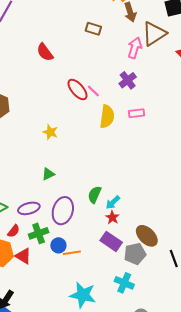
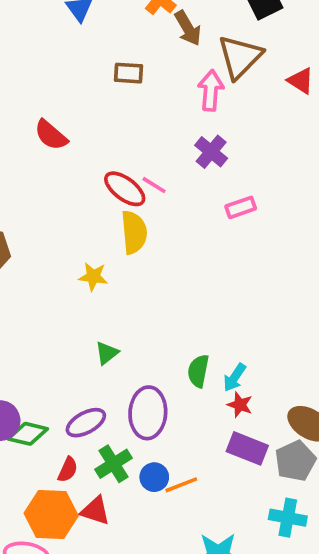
yellow semicircle: (107, 116) -> (134, 232), moved

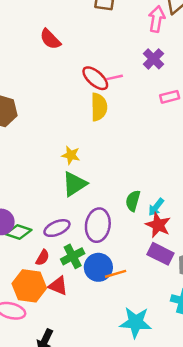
pink line: (154, 185) -> (115, 77), turned -49
yellow star: (93, 277) -> (71, 155), moved
green triangle: (107, 353) -> (74, 184), size x1.6
red star: (240, 405) -> (158, 225), size x1.5
blue circle: (154, 477) -> (98, 267), size x1.5

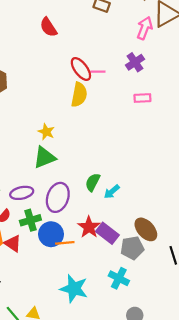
red star: (158, 225) -> (89, 227), moved

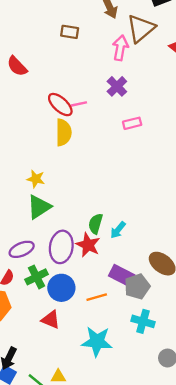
red star: (89, 227) -> (88, 245), moved
red triangle: (13, 243) -> (51, 320), moved
orange line: (65, 243) -> (97, 297), moved
gray pentagon: (132, 248) -> (137, 287), moved

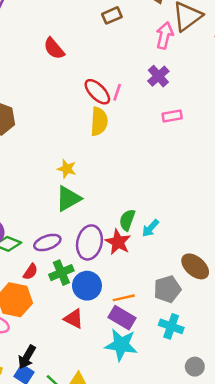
brown rectangle: (70, 32) -> (112, 15), turned -36
pink line: (79, 104) -> (117, 92), turned -63
purple rectangle: (122, 275) -> (122, 318), moved

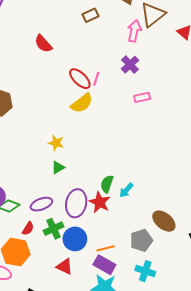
yellow semicircle: (99, 121) -> (82, 103), turned 50
green triangle: (68, 199) -> (58, 167), size x0.6

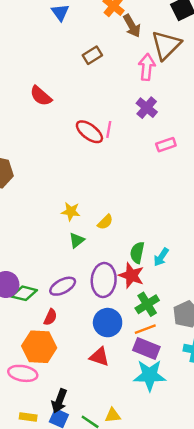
yellow semicircle: (82, 103) -> (105, 222), moved, size x0.6
green cross: (54, 229) -> (147, 304), moved

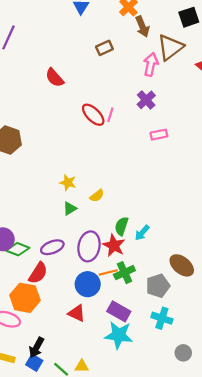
red semicircle: (50, 317) -> (38, 273), size x1.5
orange line: (145, 329) -> (108, 272), moved

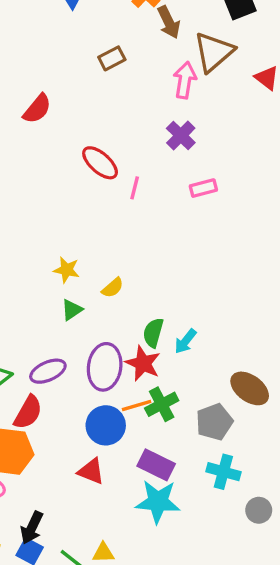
red semicircle: (55, 78) -> (37, 109), turned -96
pink line: (110, 115) -> (135, 188), moved
gray circle: (183, 353) -> (259, 510), moved

